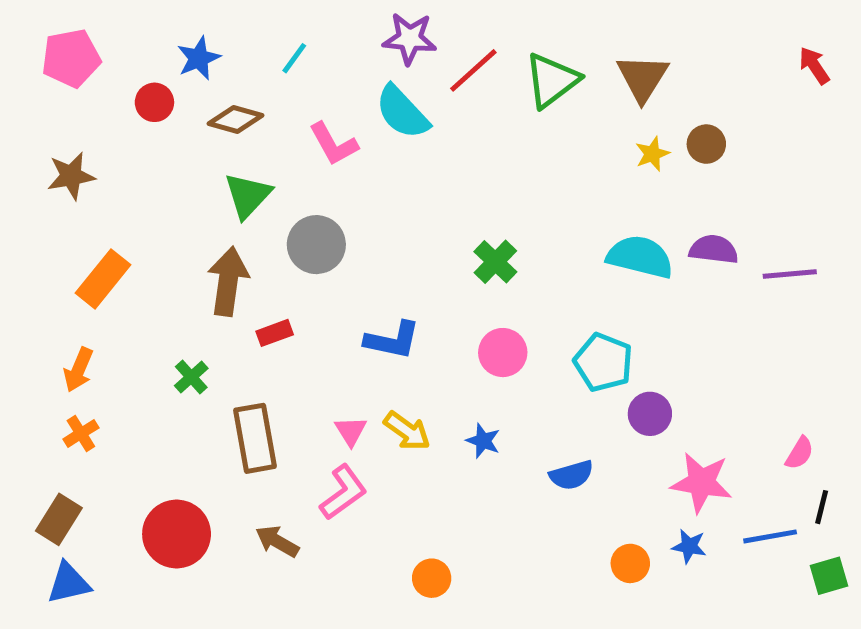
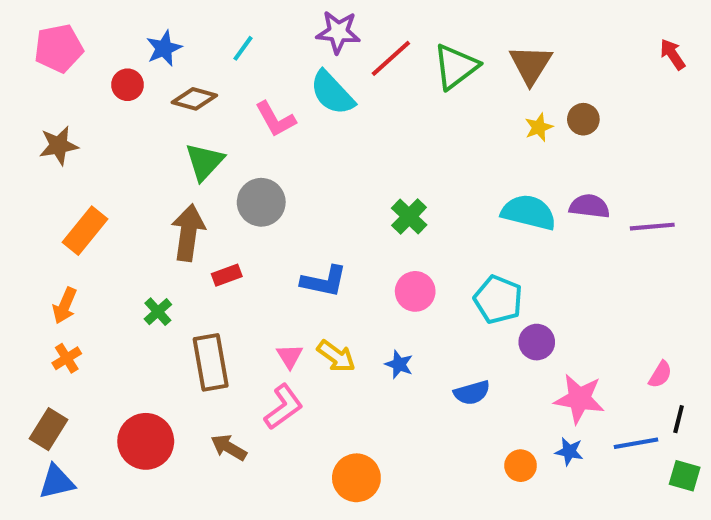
green square: (829, 576) -> (685, 476), turned 32
orange circle: (432, 578) -> (356, 478), size x1.5

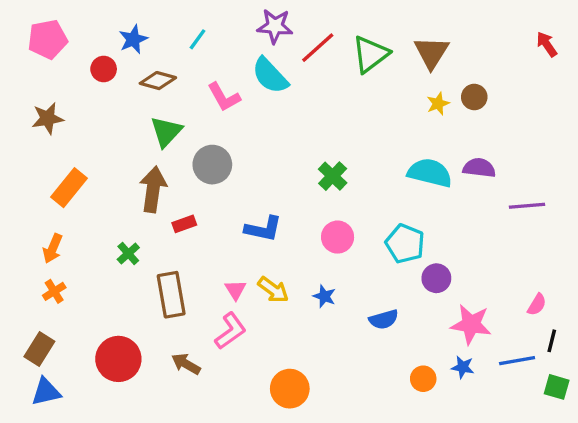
purple line: (652, 227) -> (527, 206), moved

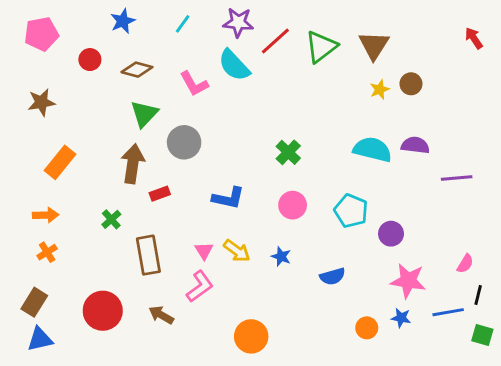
blue star: (133, 39) -> (123, 21), moved
cyan line: (198, 39) -> (183, 24), moved
orange arrow: (53, 249) -> (46, 215), turned -115
purple circle: (436, 278) -> (391, 234), moved

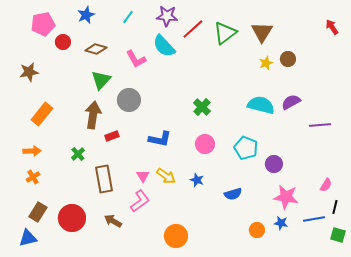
pink pentagon: (41, 34) -> (43, 24), moved
purple semicircle: (415, 145) -> (291, 102), turned -36
brown rectangle: (34, 302) -> (38, 212), moved

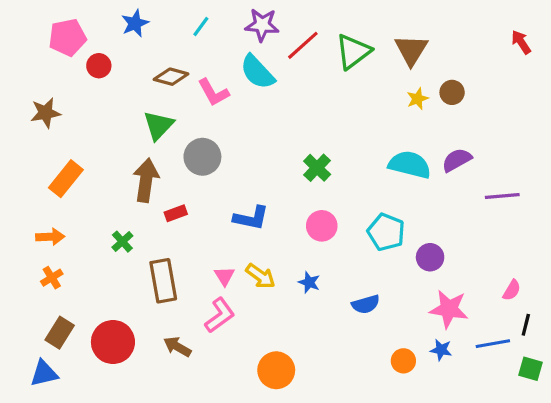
brown diamond: (96, 49) -> (171, 77), moved

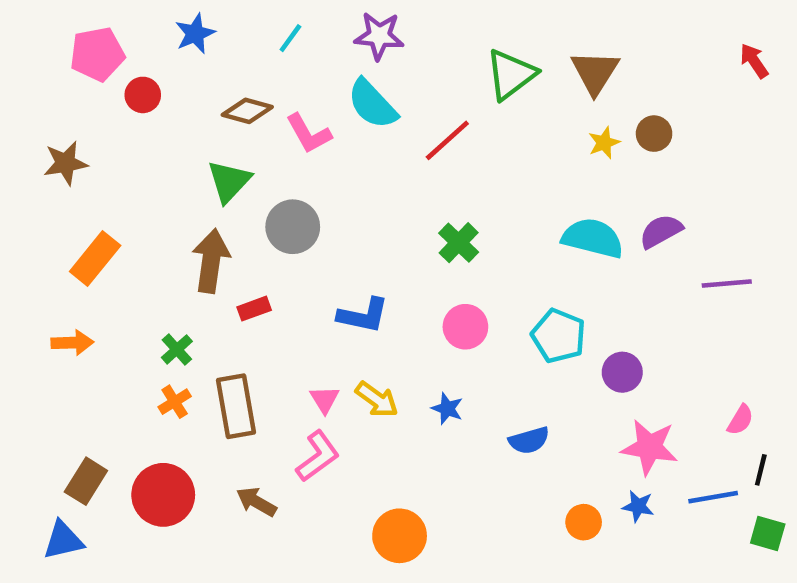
red line: (303, 45) -> (447, 140), moved
orange cross: (52, 278) -> (175, 402), moved

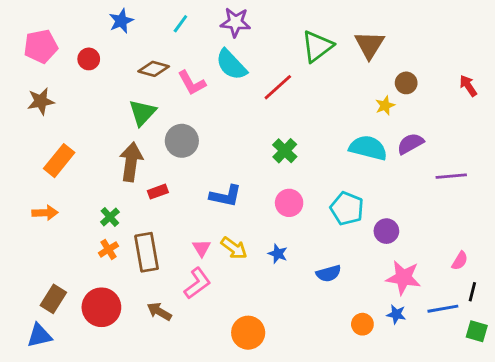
pink pentagon: (97, 54) -> (41, 46), moved
red arrow: (754, 61) -> (468, 86), moved
yellow star: (604, 143) -> (385, 106), moved

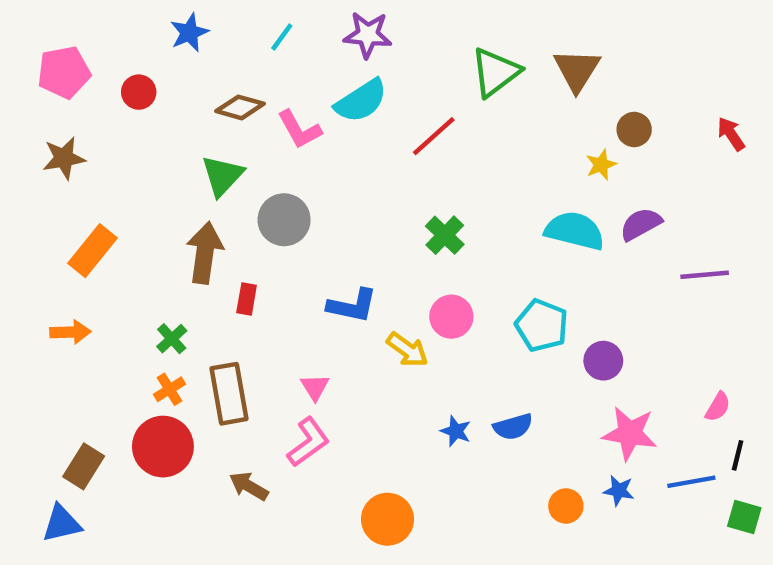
cyan semicircle: (231, 65) -> (361, 101), turned -80
red rectangle: (158, 192) -> (247, 299), turned -60
yellow arrow: (234, 248) -> (407, 350), moved
blue star: (278, 254) -> (456, 431), moved
red circle: (101, 307) -> (163, 447), moved

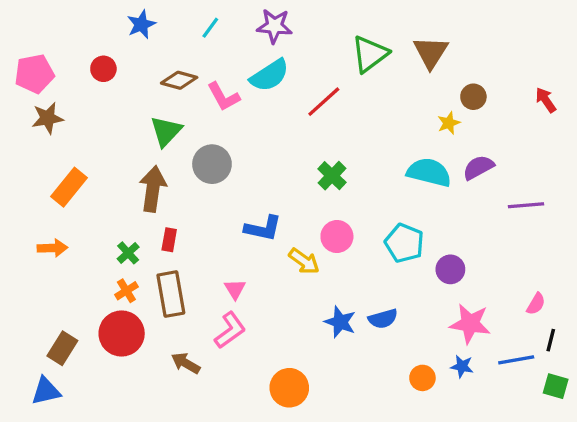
pink pentagon: (64, 72) -> (34, 74), moved
red rectangle: (247, 299) -> (169, 240), moved
blue star: (456, 431) -> (340, 322), size x1.4

